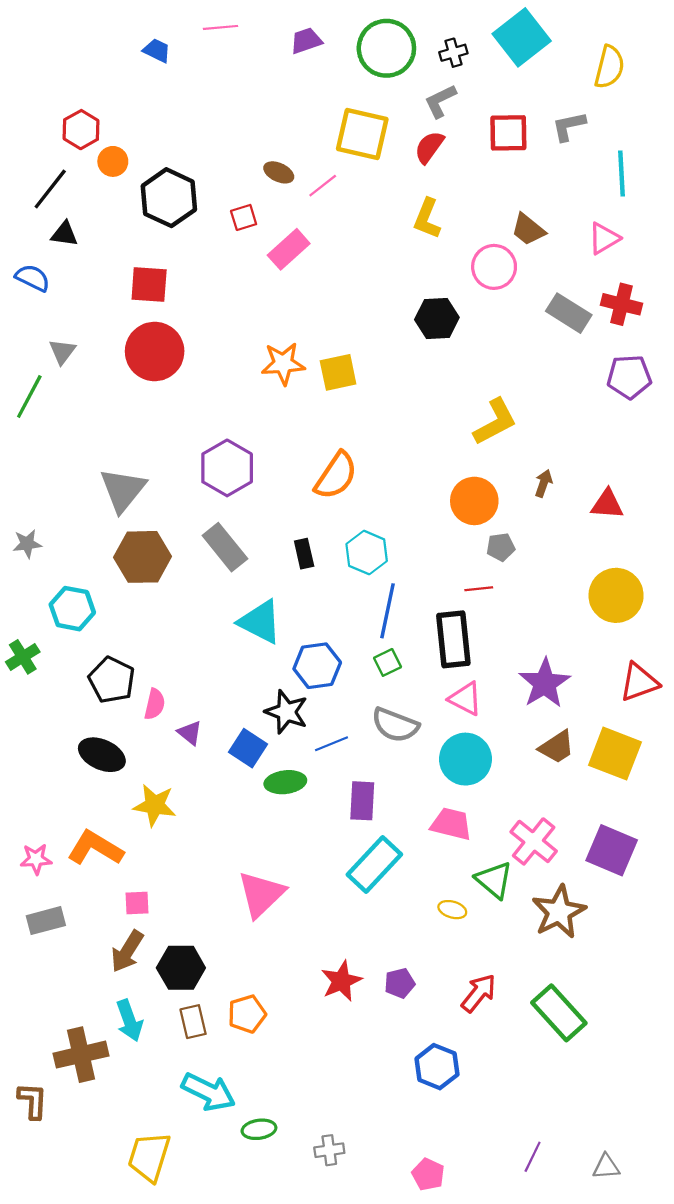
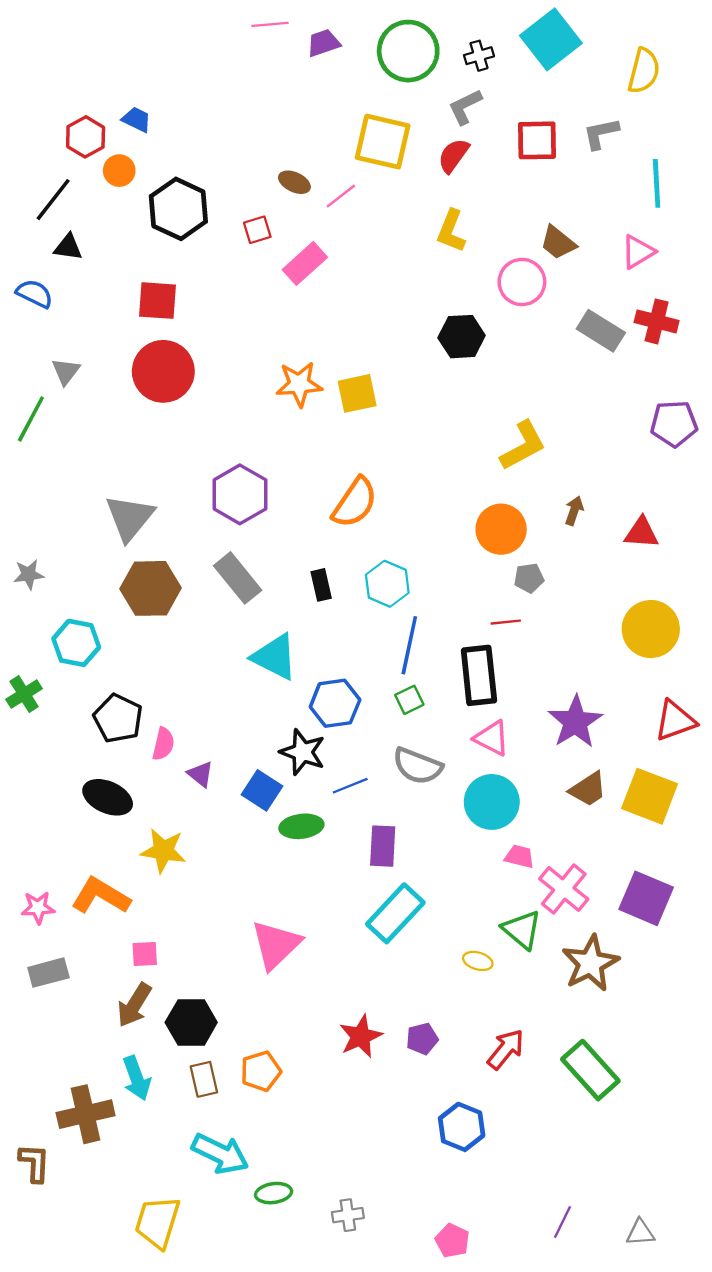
pink line: (221, 27) -> (270, 24), moved
blue trapezoid: (157, 50) -> (137, 120), moved
purple pentagon: (629, 377) -> (674, 424), moved
pink trapezoid: (451, 824) -> (520, 856), moved, size x0.7

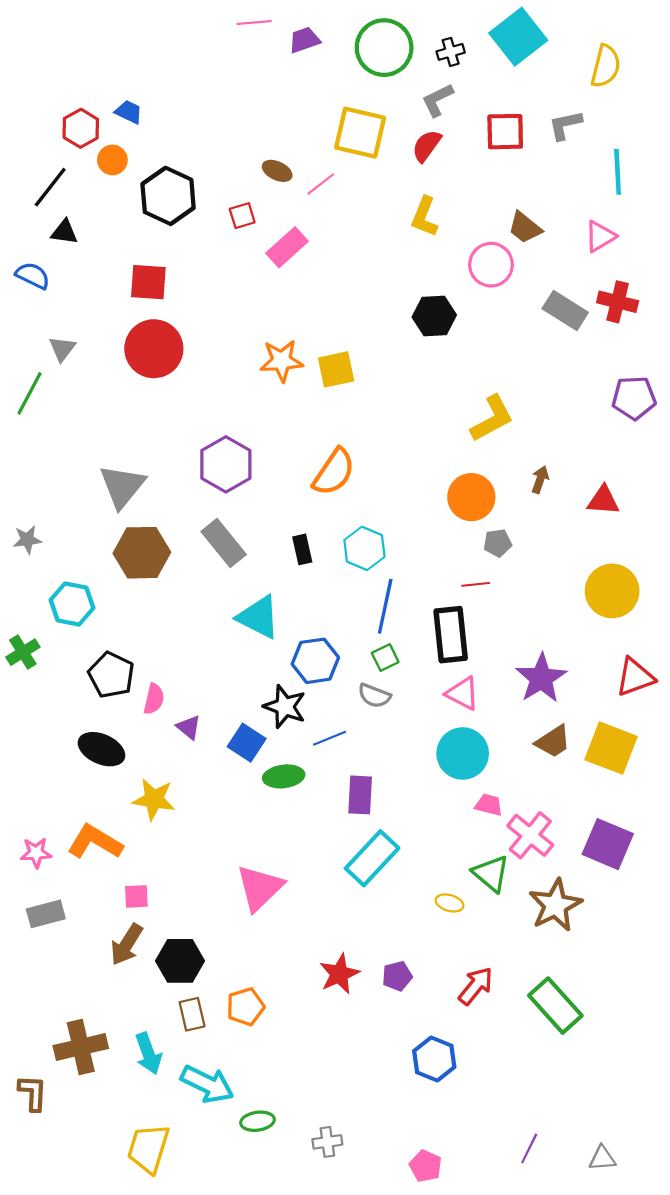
gray semicircle: (417, 766) -> (374, 696), moved, size x0.7
cyan arrow: (137, 1078) -> (148, 1054), moved

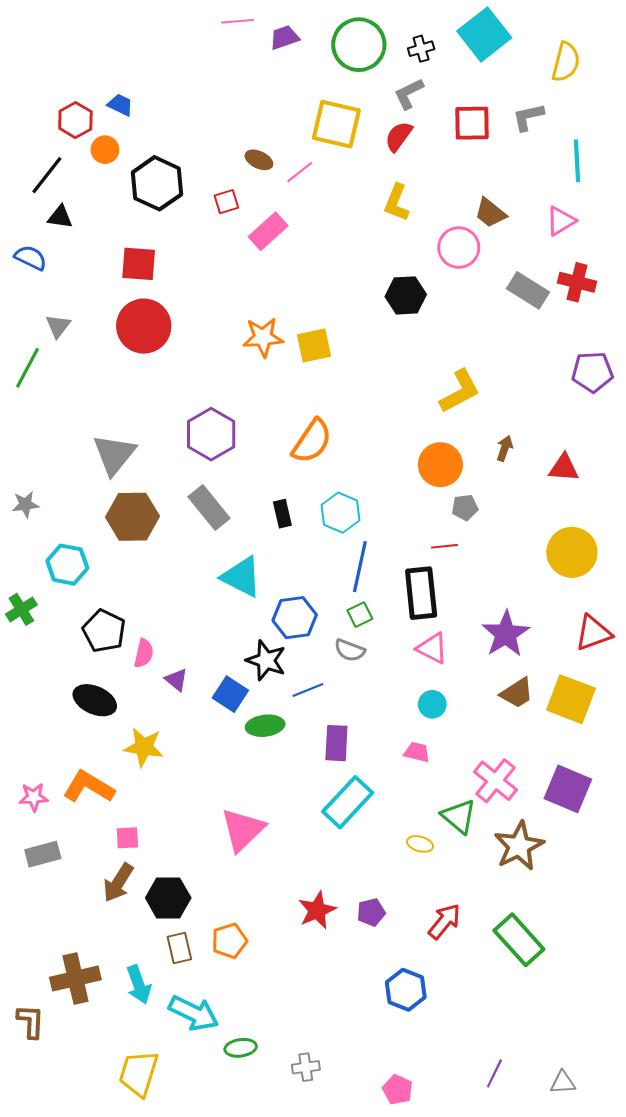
cyan circle: (463, 754) -> (432, 704), size x0.6
pink trapezoid: (489, 805) -> (417, 752), moved

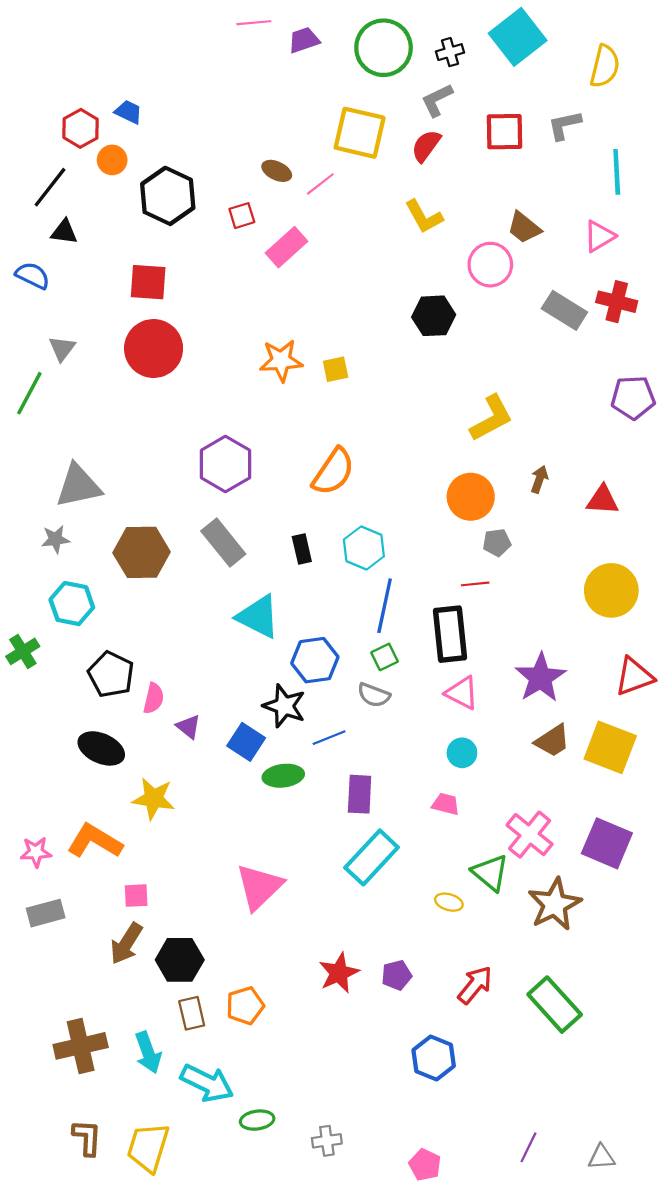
yellow L-shape: (397, 203) -> (424, 217), turned -51
yellow square: (314, 345) -> (336, 369), size x0.7
gray triangle: (114, 454) -> (78, 486), moved, turned 39
gray star: (25, 504) -> (55, 539), moved
brown L-shape: (31, 1021) -> (87, 1138), moved

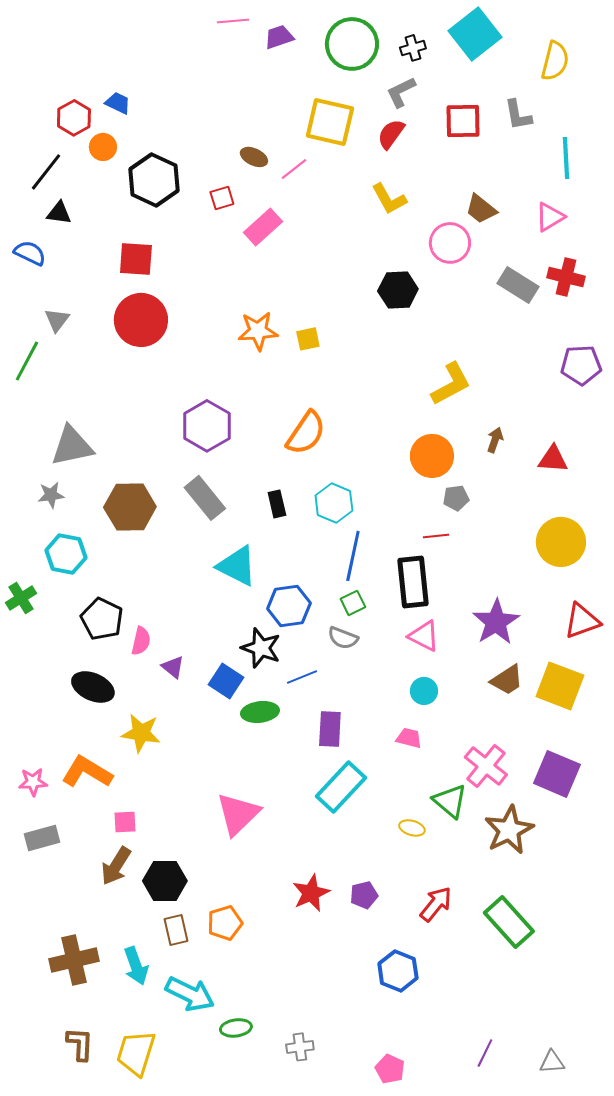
gray L-shape: (564, 125) -> (518, 115), turned -88

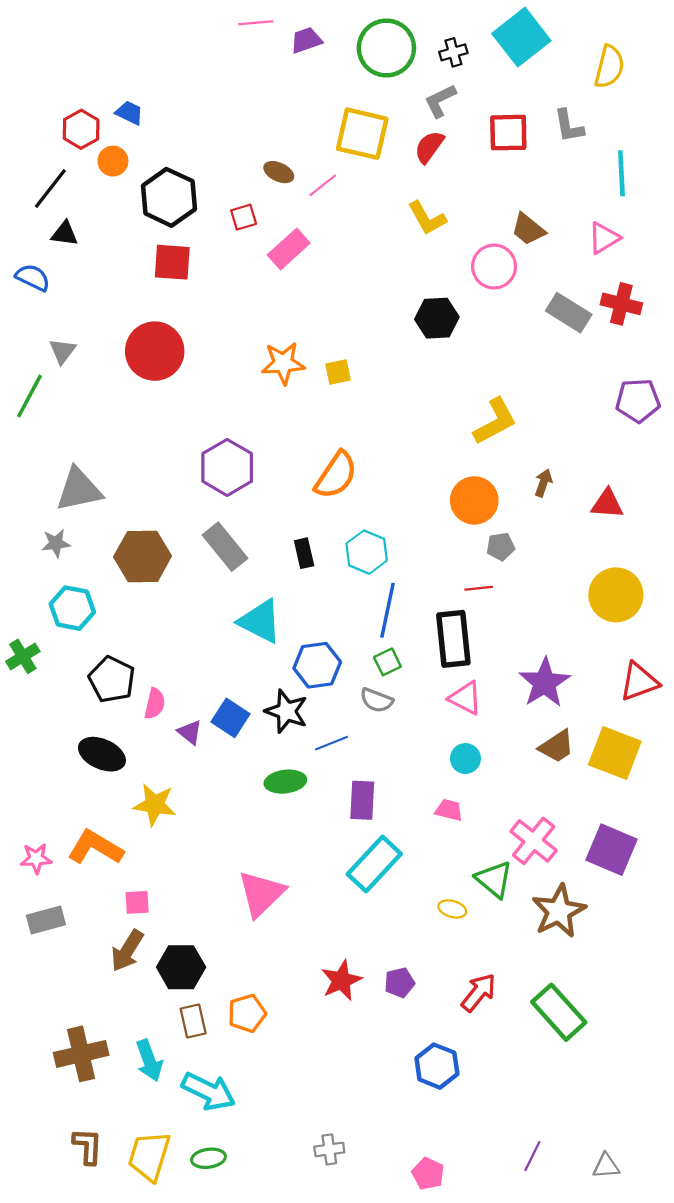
red square: (136, 259) -> (172, 262), moved
blue square: (226, 681) -> (230, 718), moved
green ellipse: (236, 1028) -> (208, 1158), moved

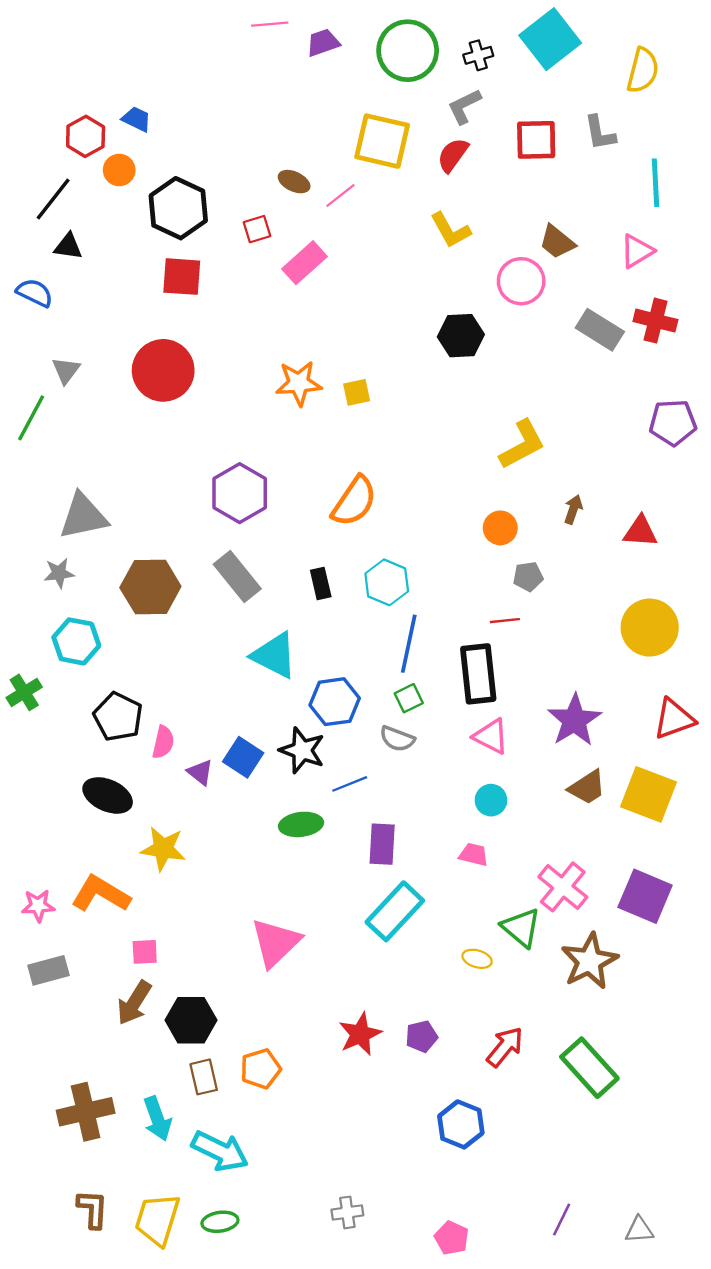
orange circle: (474, 500) -> (500, 528), size x0.7

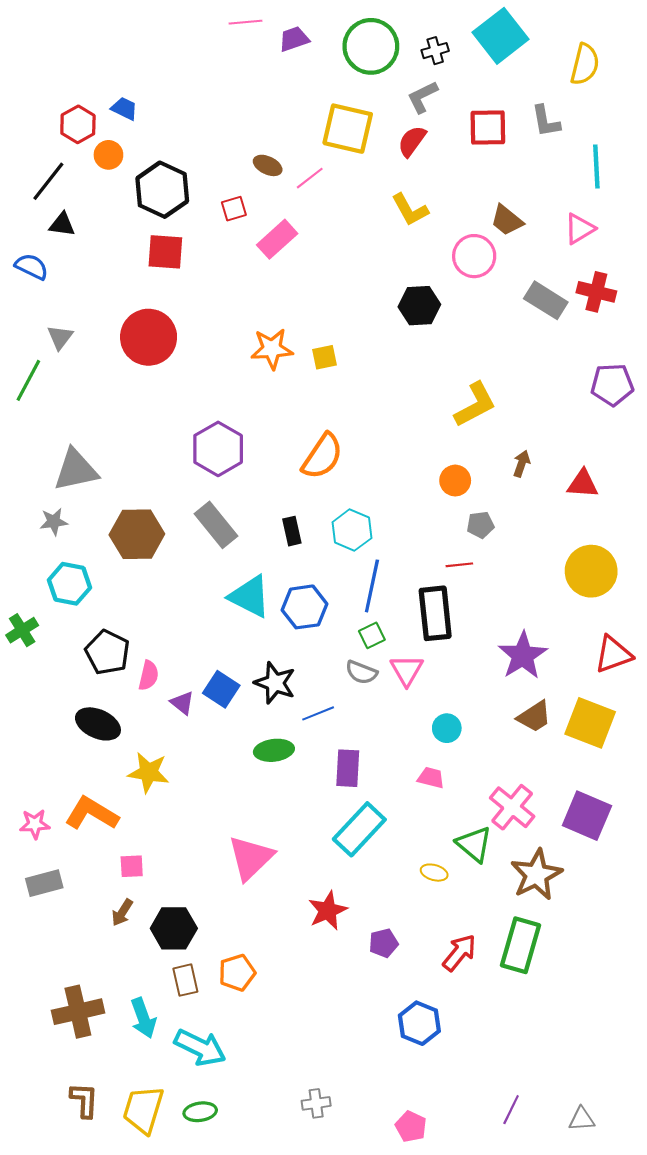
blue hexagon: (335, 702) -> (304, 607), moved
pink triangle: (491, 736) -> (407, 670), moved, turned 33
brown arrow: (134, 1003) -> (122, 913), size x0.7
red star: (360, 1034) -> (328, 910), moved
green rectangle: (589, 1068) -> (521, 945), moved, turned 58

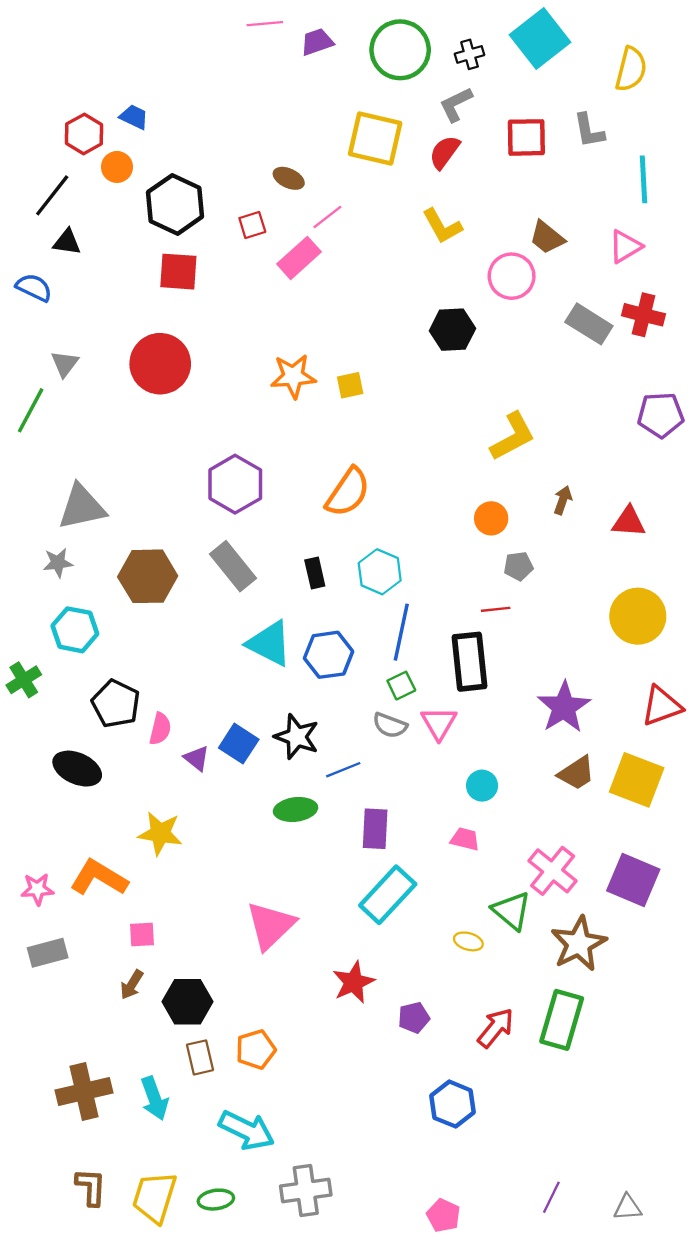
pink line: (310, 178) -> (327, 217), moved
black ellipse: (98, 724) -> (77, 769), moved
cyan arrow: (200, 1047) -> (247, 1130), moved
gray cross: (316, 1103) -> (306, 1190), moved, size x1.6

